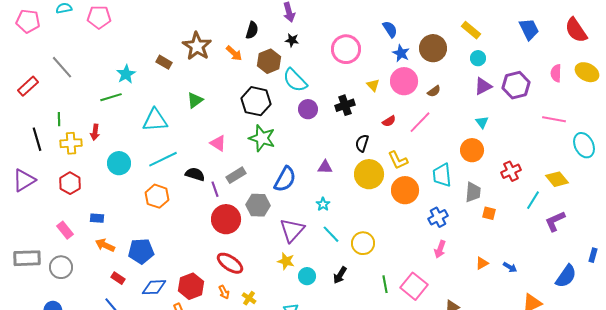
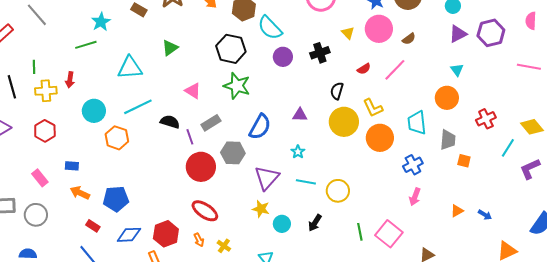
orange hexagon: (157, 196) -> (117, 138), moved
cyan line: (331, 234) -> (306, 182), turned -36

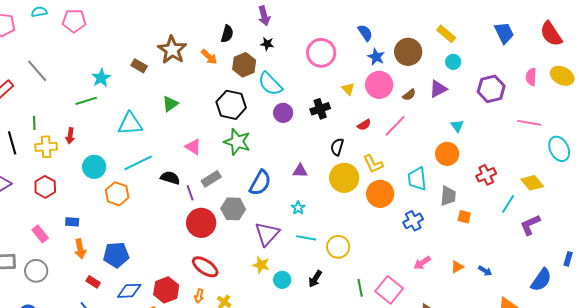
purple triangle: (458, 34) -> (438, 89), moved
orange arrow: (80, 193) -> (80, 249), turned -126
pink arrow: (415, 197) -> (422, 263), moved, turned 36
orange arrow: (199, 240) -> (199, 296), turned 40

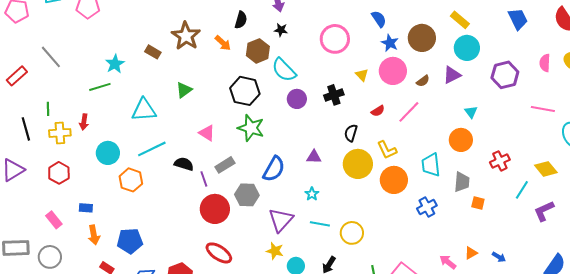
cyan circle: (453, 62) -> (467, 48), size x1.6
pink arrow: (422, 263) -> (448, 262), moved, turned 72

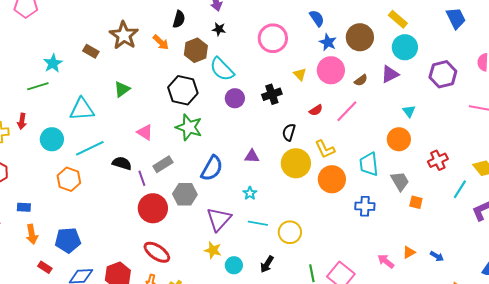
cyan circle: (108, 153) -> (52, 139), moved
gray trapezoid: (462, 182) -> (400, 181), turned -35
blue cross: (427, 207) -> (365, 206), turned 30

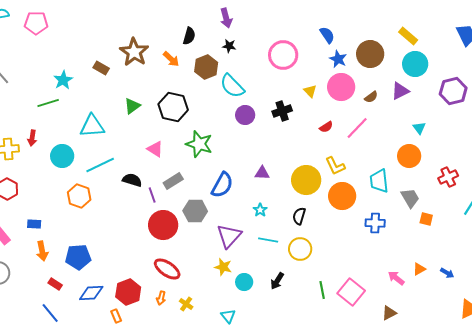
black hexagon: (183, 90) -> (173, 107), moved
black semicircle: (289, 132) -> (299, 216), moved

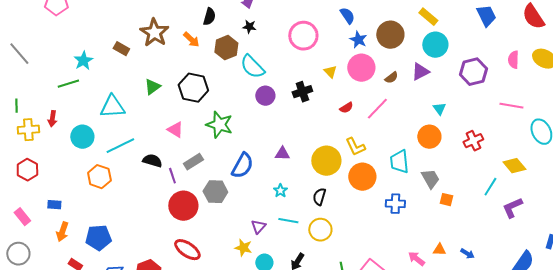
red cross: (448, 177) -> (473, 141), moved
purple triangle: (229, 236) -> (258, 227), moved, size x0.6
orange arrow: (42, 251) -> (62, 232), turned 30
orange triangle: (419, 269) -> (439, 250), turned 32

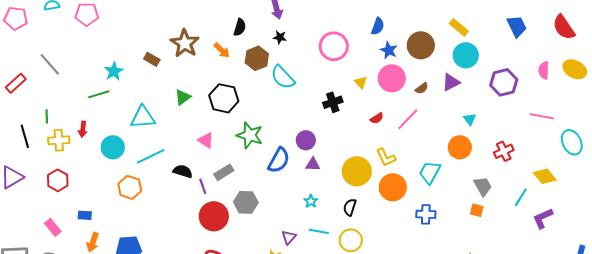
blue semicircle: (347, 16) -> (378, 26), turned 54
purple circle: (265, 96) -> (306, 140), moved
cyan trapezoid: (399, 162) -> (430, 172), turned 35
blue semicircle: (242, 166) -> (279, 160), moved
gray trapezoid: (430, 179) -> (483, 186), moved

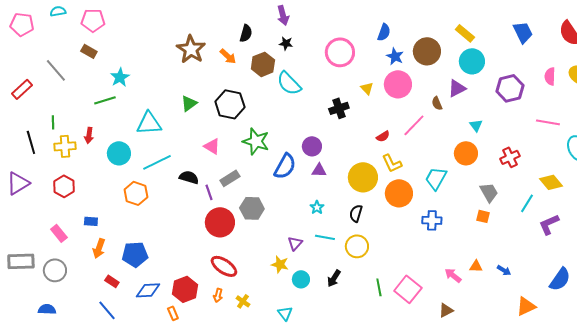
brown rectangle: (152, 59) -> (89, 51), moved
brown semicircle: (422, 88) -> (437, 103), moved, turned 104
red semicircle: (377, 118) -> (383, 136), moved

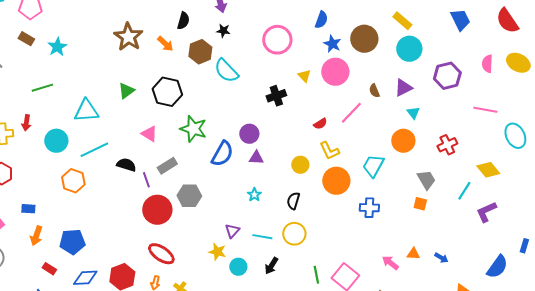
cyan star: (120, 77) -> (57, 47), moved
purple triangle: (457, 88) -> (403, 88), moved
yellow circle: (363, 177) -> (300, 165), size x0.6
cyan line: (325, 237) -> (262, 237), moved

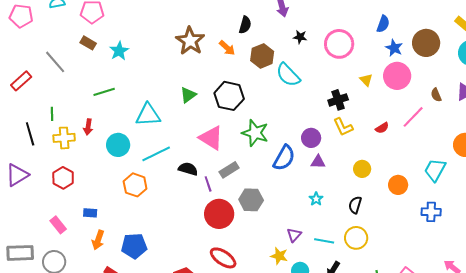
black star: (223, 31) -> (300, 37), moved
pink triangle: (149, 134) -> (211, 138), size x1.5
yellow L-shape: (329, 151) -> (343, 127), moved
orange circle: (336, 181) -> (398, 185), size x0.7

